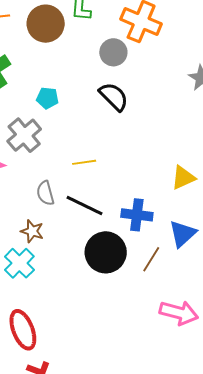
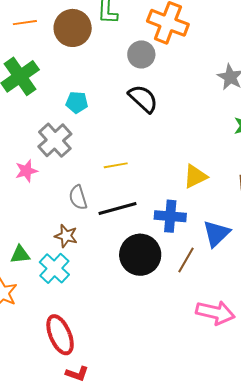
yellow triangle: (183, 178) -> (195, 176), moved
black line: (85, 205) -> (117, 208), turned -39

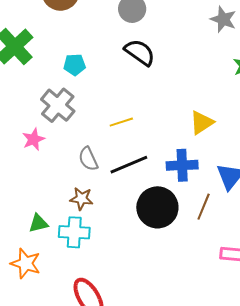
cyan cross: (54, 268) -> (74, 232), turned -32

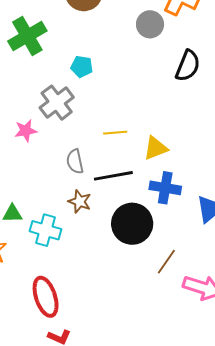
black semicircle: (140, 52) -> (188, 66), moved, turned 64
yellow triangle: (202, 123) -> (155, 148), moved
brown star: (81, 199) -> (80, 201), moved
brown line: (204, 207) -> (166, 262), moved

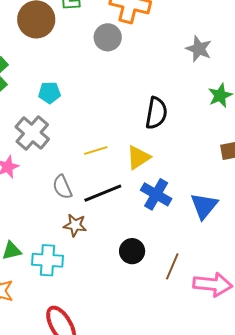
black semicircle: (188, 66) -> (156, 113), moved
blue cross: (165, 188) -> (156, 194), turned 32
black circle: (132, 224) -> (132, 251), moved, size x0.6

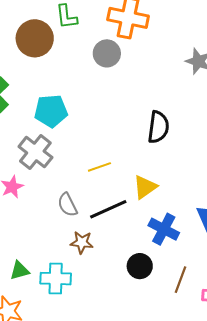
cyan pentagon: (50, 93) -> (51, 111), size x1.5
yellow triangle: (138, 157) -> (145, 187), moved
blue cross: (156, 194) -> (164, 229), moved

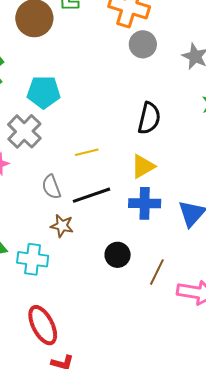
gray circle: (107, 53) -> (143, 44), moved
yellow triangle: (145, 187) -> (143, 166), moved
blue cross: (164, 229) -> (145, 203), moved, turned -32

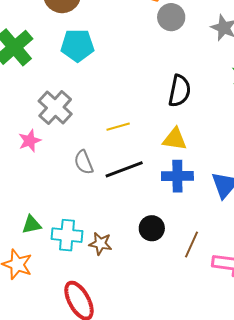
cyan pentagon: (44, 92) -> (77, 45), moved
yellow triangle: (143, 166) -> (175, 139), turned 40
brown star: (62, 226) -> (100, 244), moved

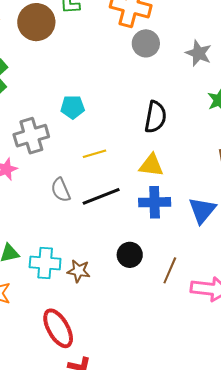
cyan pentagon: (77, 45) -> (73, 107), moved, size x0.7
gray cross: (55, 108) -> (31, 136), turned 32

